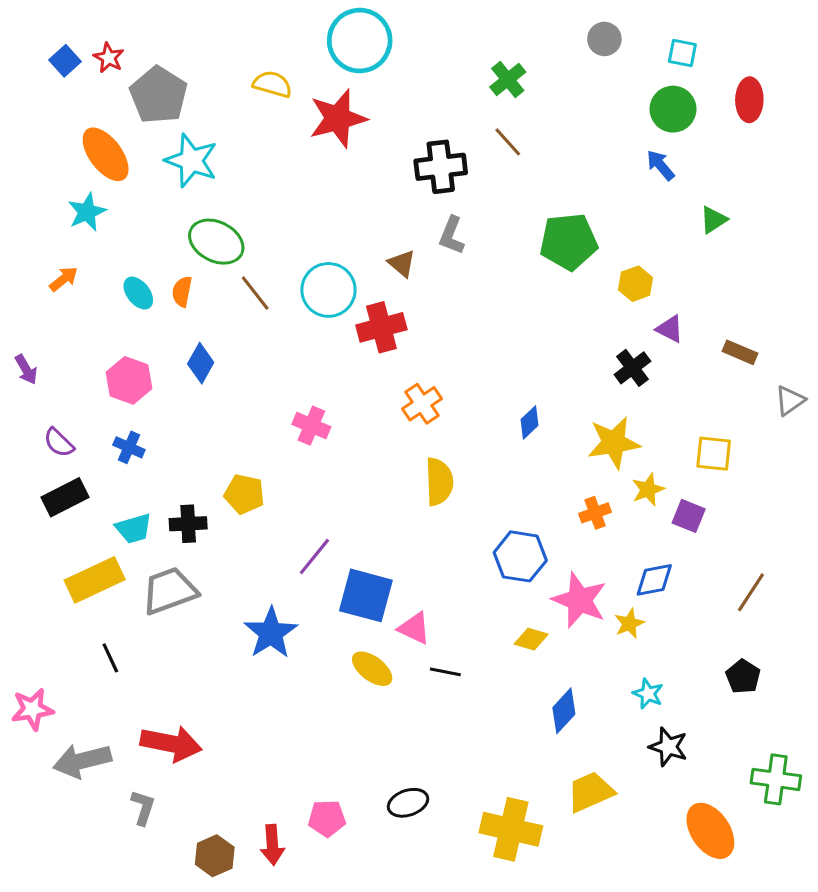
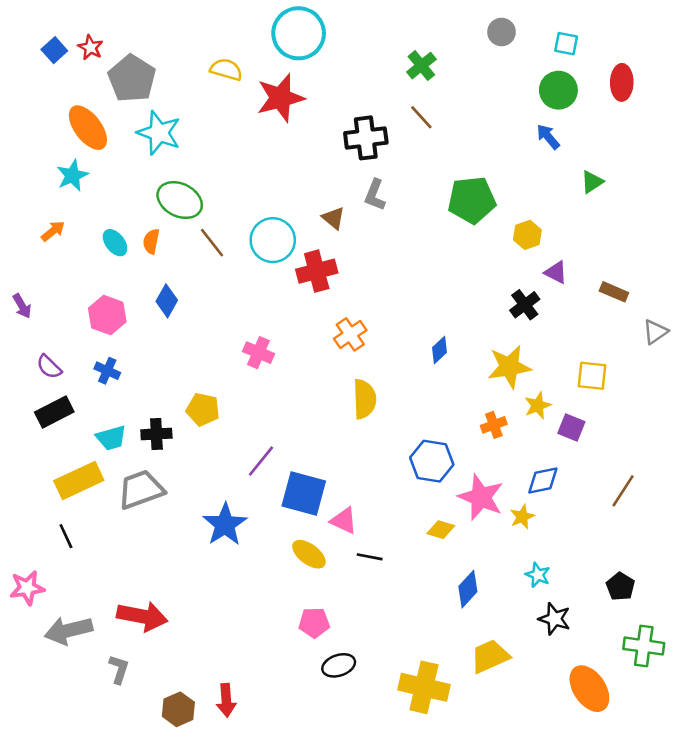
black line: (110, 658) -> (66, 536), moved
black pentagon: (743, 677) -> (620, 587), moved
pink pentagon: (327, 818) -> (314, 623), moved

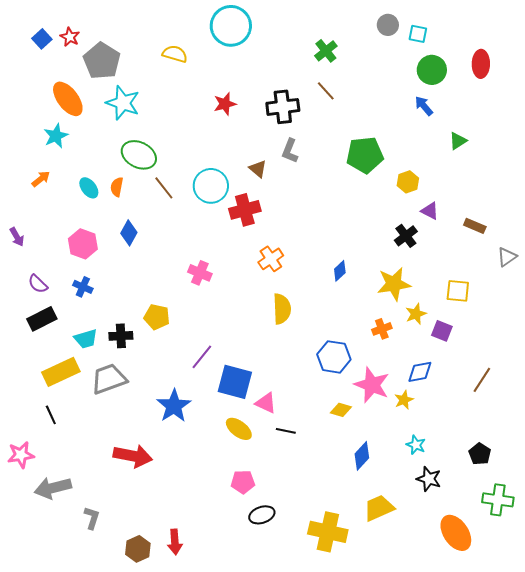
cyan square: (566, 44) -> (418, 34), moved
red star: (280, 98) -> (225, 104), moved, size x0.6
red arrow: (142, 616) -> (133, 456), moved

